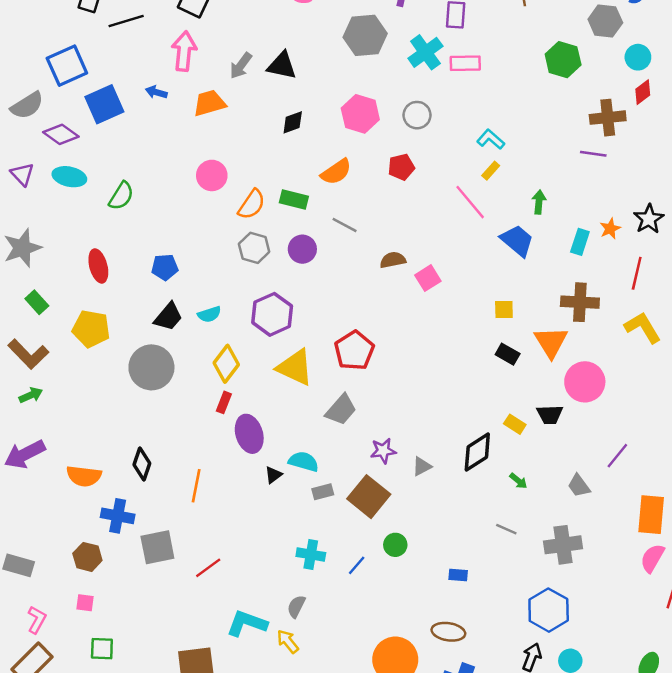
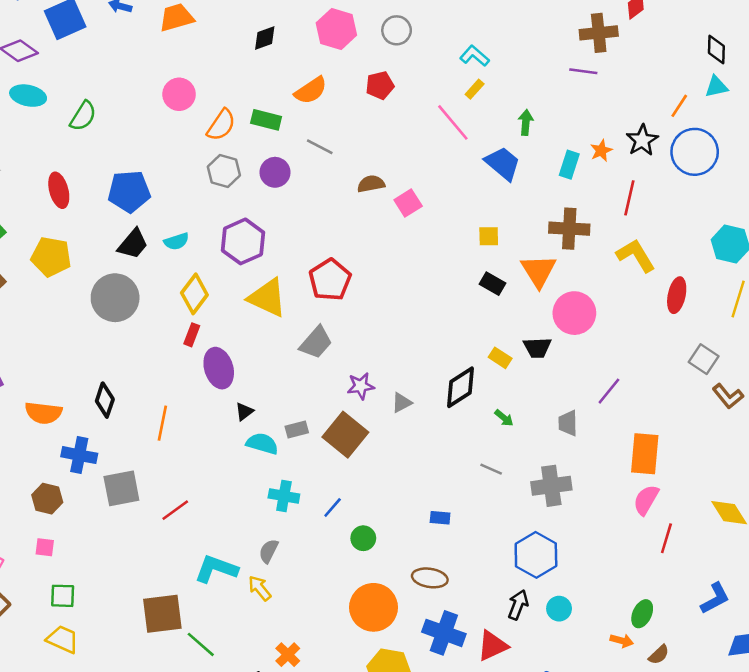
blue pentagon: (165, 267) -> (129, 192), size x1.5
cyan semicircle: (304, 462) -> (262, 444), moved
gray trapezoid: (579, 486) -> (568, 423), turned 35
green circle: (395, 545) -> (363, 538), moved

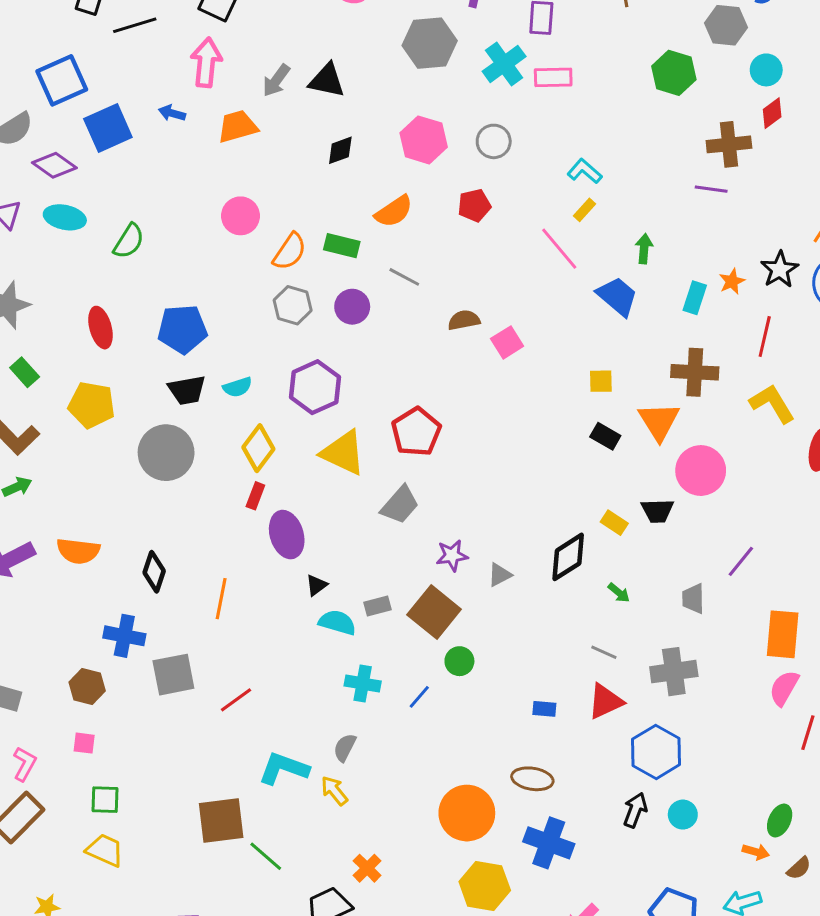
black trapezoid: (133, 244) -> (187, 390), turned 40
orange semicircle: (43, 413) -> (78, 551), moved
green circle: (363, 538) -> (459, 661), moved
red triangle: (492, 646) -> (605, 701), moved

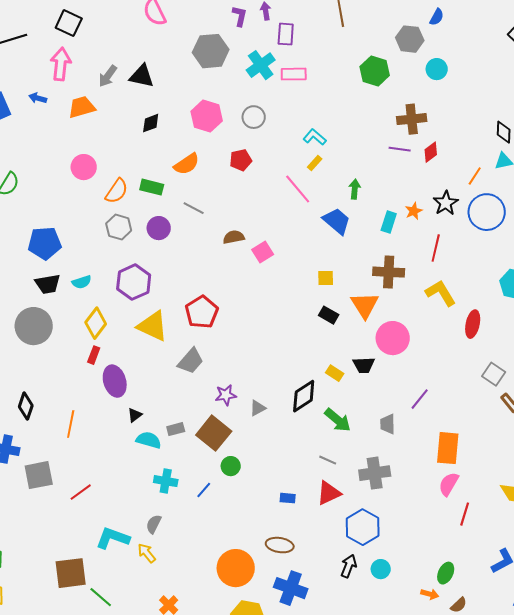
red diamond: (772, 113) -> (431, 152), moved
green arrow: (619, 593) -> (338, 420), size x1.8

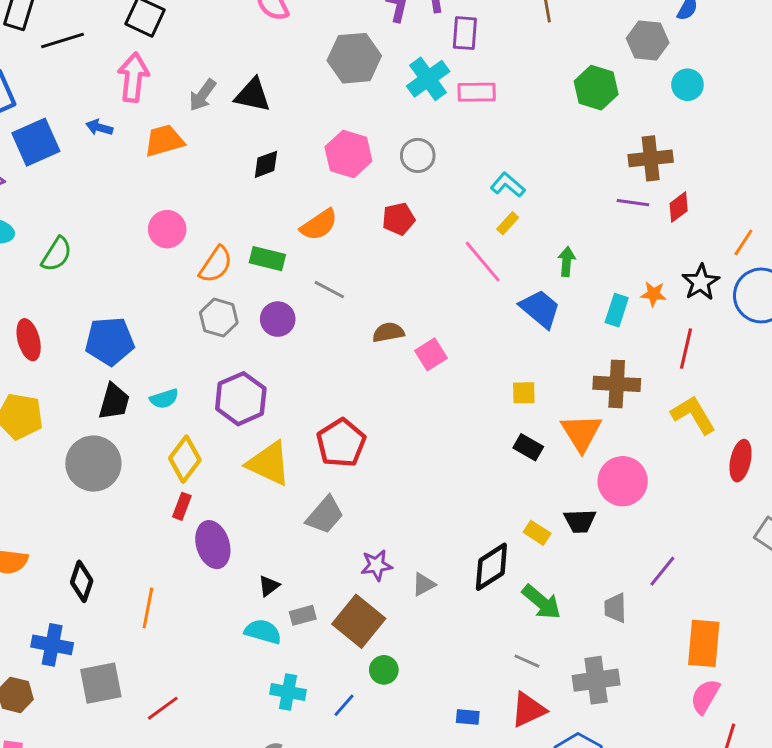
orange star: (414, 211) -> (654, 294), turned 30
black trapezoid: (48, 284) -> (114, 402), turned -64
black triangle: (135, 415) -> (269, 586), moved

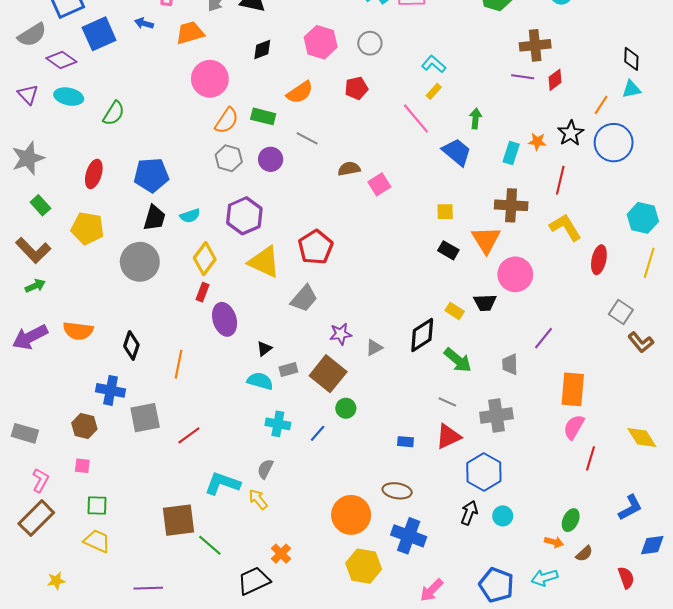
pink circle: (167, 229) -> (210, 79), moved, size x1.4
red ellipse: (29, 340) -> (94, 174), turned 32

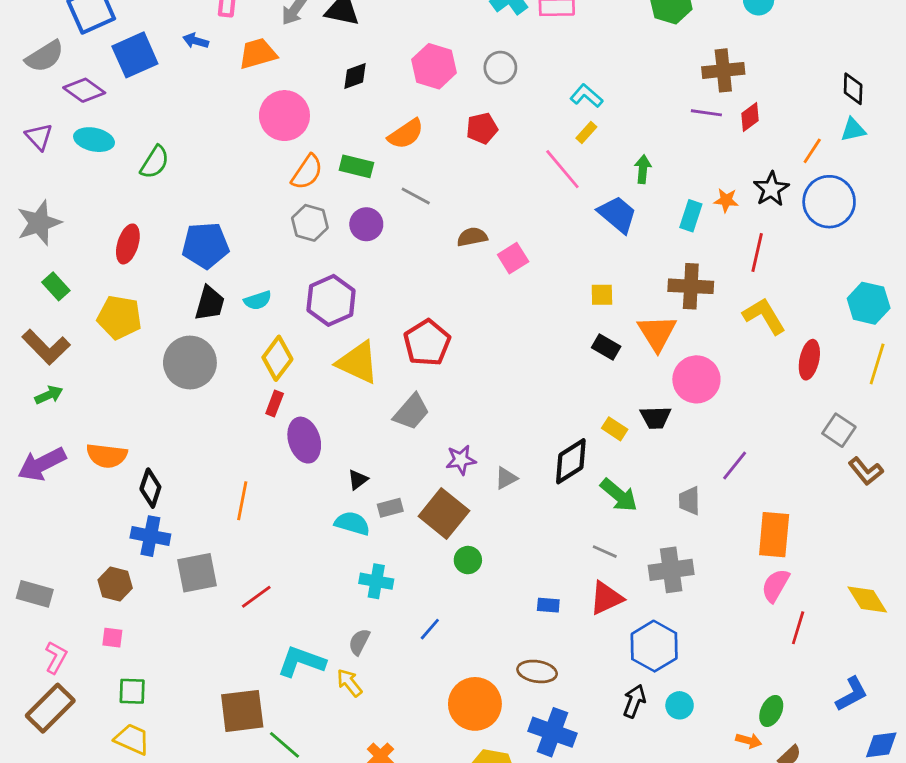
black diamond: (131, 345) -> (150, 488), moved
blue line: (318, 433) -> (430, 629), moved

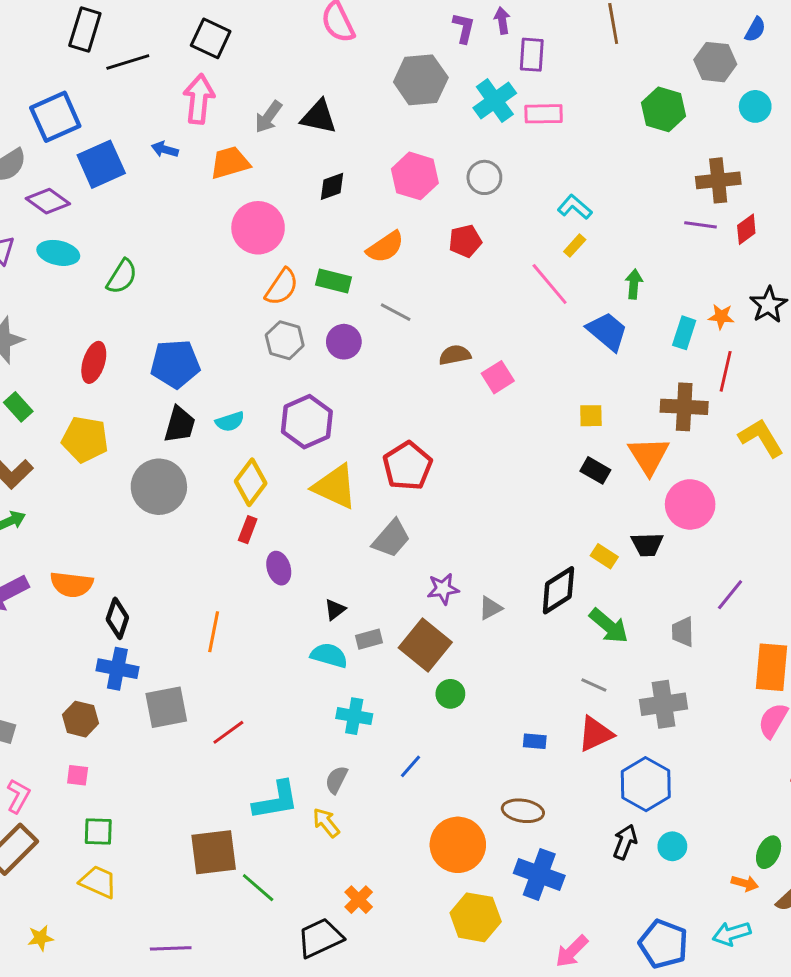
red line: (757, 252) -> (726, 371), moved
purple ellipse: (304, 440) -> (279, 568), size x0.7
cyan L-shape: (301, 662) -> (276, 800), turned 150

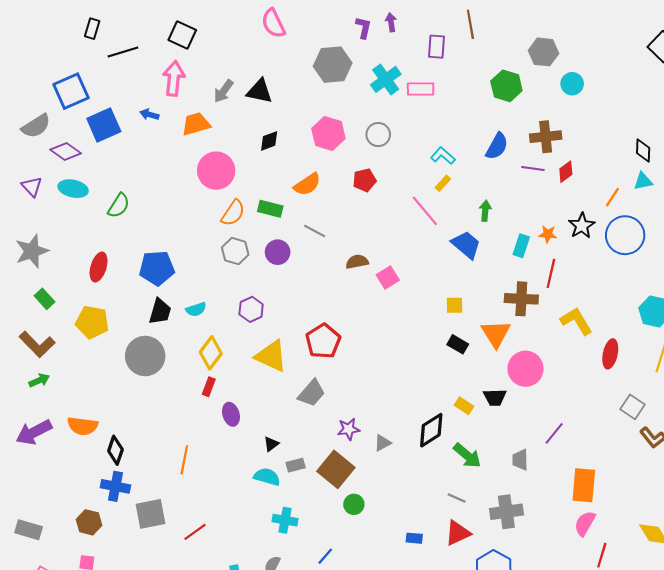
black rectangle: (85, 29) -> (92, 29), size x0.7
blue semicircle: (755, 29) -> (497, 146), moved, size x1.5
purple rectangle: (532, 55) -> (437, 47), moved
purple hexagon: (307, 422) -> (251, 309), size x0.7

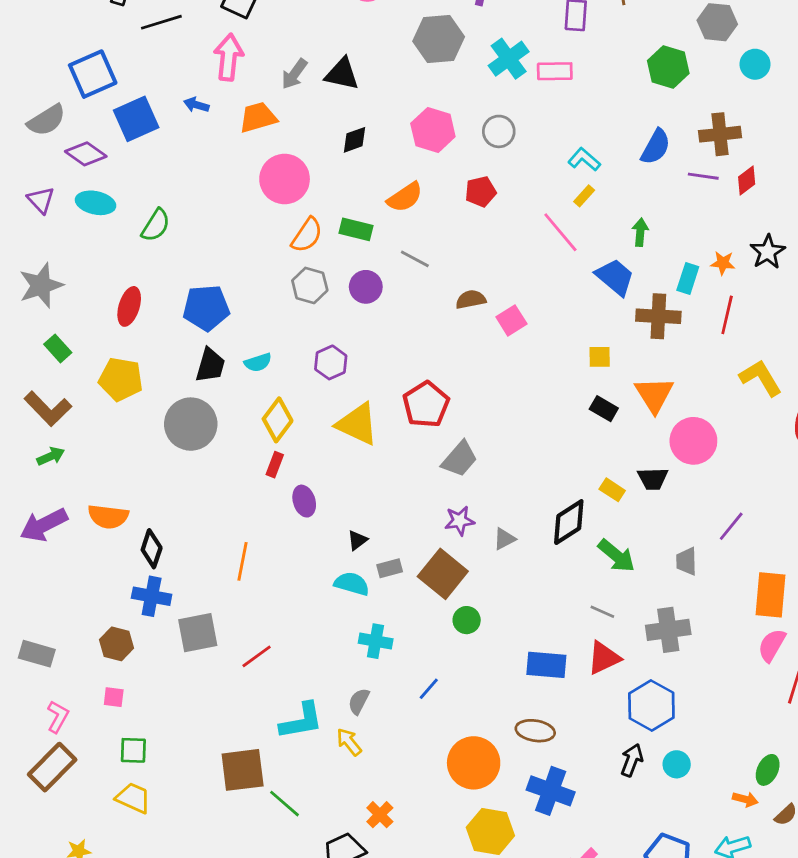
brown cross: (521, 299) -> (658, 316), moved
gray trapezoid: (311, 393) -> (460, 459), moved
blue rectangle: (414, 538) -> (546, 665), size x1.8

